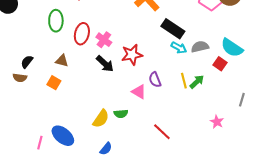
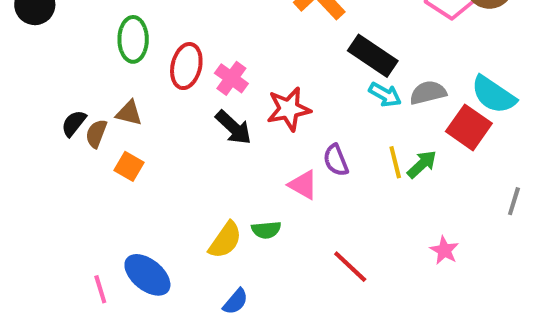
brown triangle: (62, 61) -> (129, 113), moved
red square: (220, 64) -> (469, 127), size x1.5
brown semicircle: (20, 78) -> (96, 134), moved, turned 104
pink star: (217, 122) -> (444, 250), moved
pink line: (40, 143) -> (100, 289), turned -32

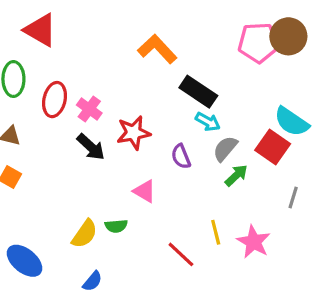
gray semicircle: (428, 93) -> (225, 149), moved, turned -36
purple semicircle: (336, 160) -> (181, 156), moved
yellow line: (395, 162) -> (216, 232), moved
gray line: (514, 201) -> (293, 198), moved
pink star: (444, 250) -> (254, 242), size x1.5

